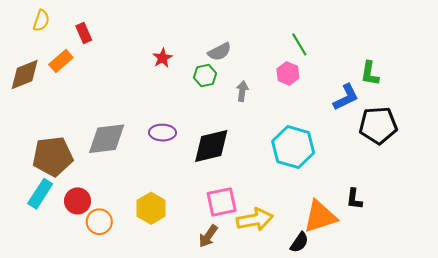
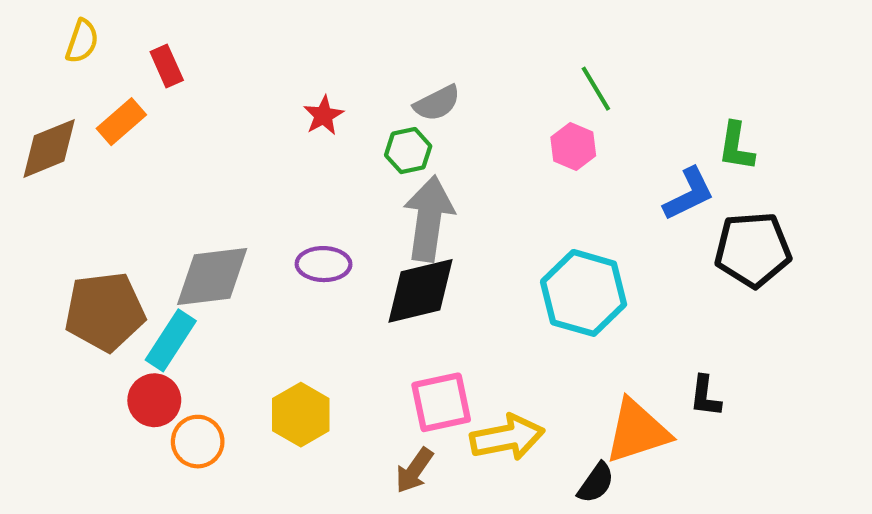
gray arrow: (242, 91) -> (429, 219), moved, size x2.0
cyan rectangle: (40, 194) -> (171, 340), moved

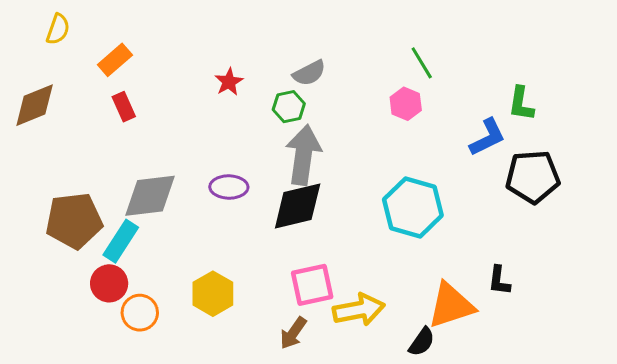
red rectangle: (167, 66) -> (124, 107), moved
orange rectangle: (121, 122) -> (115, 60), moved

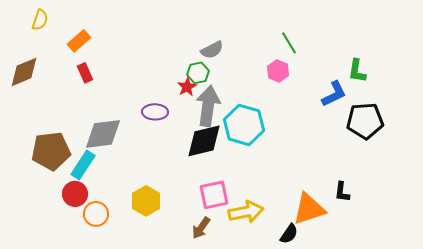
red star: (229, 82) -> (187, 87), moved
purple ellipse: (229, 187) -> (155, 112), moved
cyan hexagon: (413, 207) -> (244, 125), moved

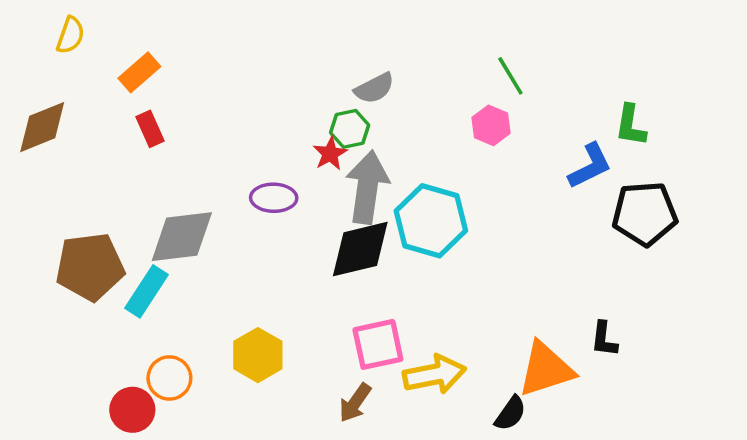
red circle: (75, 194) -> (132, 410), moved

